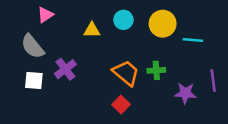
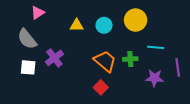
cyan circle: (123, 20) -> (104, 25), moved
cyan line: (193, 40) -> (156, 47), moved

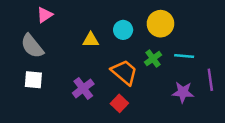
yellow triangle: (77, 25) -> (91, 40), moved
purple cross: (54, 58) -> (83, 88), moved
green cross: (130, 59) -> (153, 59), moved, turned -32

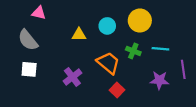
pink triangle: (45, 15) -> (39, 13), turned 48
green cross: (153, 59) -> (133, 51), turned -32
red square: (119, 103) -> (117, 90), moved

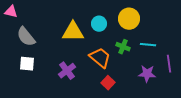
pink triangle: (39, 13) -> (11, 12), moved
yellow triangle: (79, 35) -> (73, 32), size x1.6

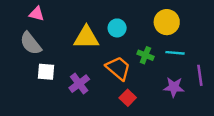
pink triangle: (11, 12) -> (37, 14), moved
yellow circle: (129, 19) -> (167, 22), moved
white square: (27, 64) -> (46, 72), moved

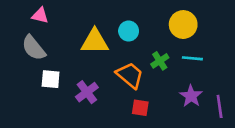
green cross: (145, 55) -> (160, 61), turned 35
purple line: (200, 75) -> (220, 106), moved
purple star: (174, 87) -> (191, 96), turned 30
red square: (128, 98) -> (140, 108), turned -35

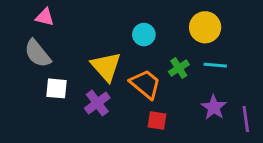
yellow triangle: (95, 41) -> (106, 67), moved, turned 48

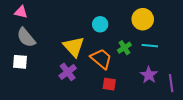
pink triangle: (45, 17) -> (21, 12), moved
white square: (56, 88) -> (20, 62), moved

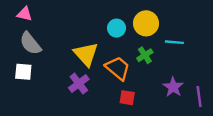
yellow circle: (143, 19) -> (146, 23), moved
cyan line: (150, 46) -> (174, 42), moved

